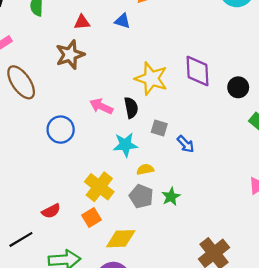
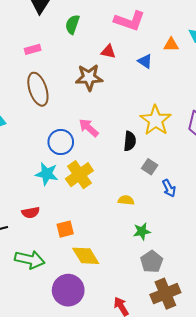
pink arrow: (101, 106) -> (89, 128), moved
cyan star: (125, 145) -> (47, 174), moved
yellow cross: (99, 187) -> (79, 175), moved
gray pentagon: (141, 196) -> (152, 262), moved
yellow diamond: (121, 239) -> (86, 256), turned 44

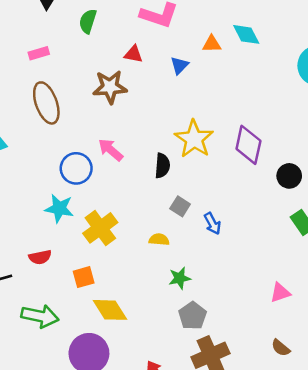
blue triangle: (145, 61) -> (179, 65), turned 42
gray square: (150, 167) -> (180, 206), moved
yellow cross: (79, 175) -> (100, 228), moved

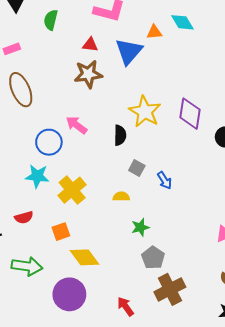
blue triangle: (179, 65) -> (129, 51), size x1.8
brown star: (110, 87) -> (88, 74), moved

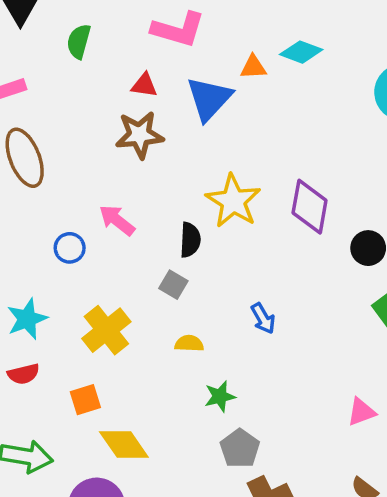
cyan diamond: (182, 22) -> (301, 52), turned -40
blue circle: (49, 142) -> (70, 248), size x0.7
gray square: (137, 168) -> (173, 285), moved
cyan star: (37, 176) -> (27, 319), moved, turned -30

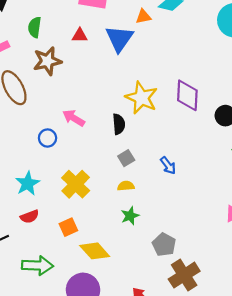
green semicircle: (79, 41) -> (35, 27), moved
brown star: (139, 135) -> (47, 61), moved
gray square: (173, 285) -> (126, 158), moved, turned 35
green star: (220, 396) -> (130, 216), moved

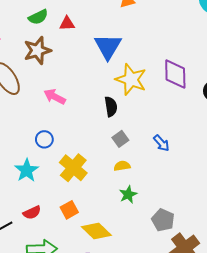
green semicircle: (35, 27) -> (38, 17), moved, turned -120
blue triangle: (119, 39) -> (108, 46), moved
pink arrow: (74, 118) -> (55, 97), moved
blue circle: (48, 138) -> (44, 139), moved
red semicircle: (30, 217) -> (32, 213), moved

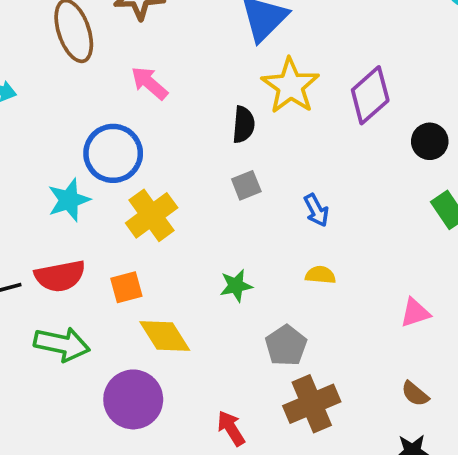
purple diamond: (175, 74) -> (370, 95), turned 36
blue circle: (44, 139) -> (113, 153), size x1.8
yellow semicircle: (122, 166) -> (320, 275), moved
red semicircle: (32, 213) -> (60, 276), size x1.5

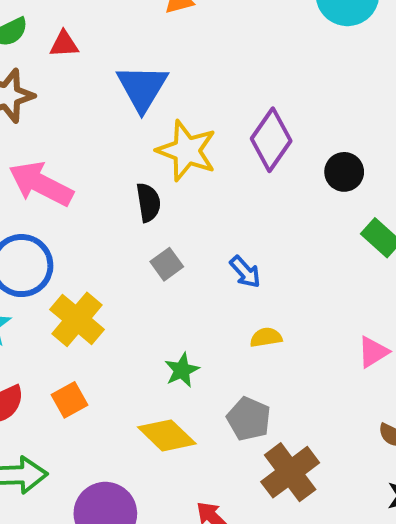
pink arrow: (149, 83) -> (41, 184), size x1.5
yellow diamond: (165, 336) -> (167, 435), moved

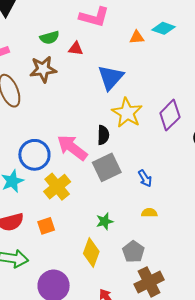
pink arrow: (41, 184) -> (72, 148), moved
gray square: (167, 264) -> (107, 167), size x1.8
yellow diamond: (167, 435) -> (91, 252), turned 56

